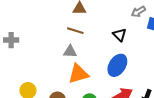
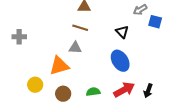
blue ellipse: (117, 65) -> (120, 61), turned -65
orange triangle: (78, 74) -> (59, 66), moved

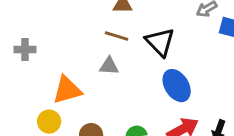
black triangle: (122, 32) -> (160, 42), moved, size x1.5
orange triangle: (59, 66) -> (67, 90), moved

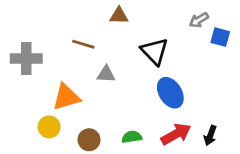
brown line: (117, 36) -> (83, 44), moved
gray cross: (25, 50) -> (26, 58), size x1.5

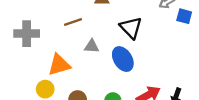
brown line: (83, 44) -> (73, 22), turned -36
blue ellipse: (170, 93) -> (123, 59), moved

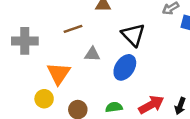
blue ellipse: (123, 59) -> (125, 67), turned 65
orange triangle: (59, 65) -> (59, 73), turned -40

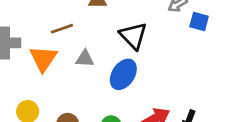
orange triangle: (59, 73) -> (43, 59), moved

